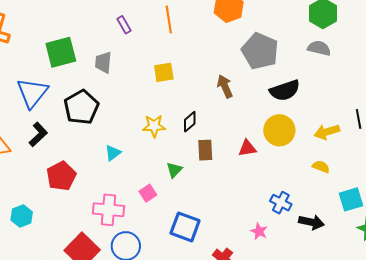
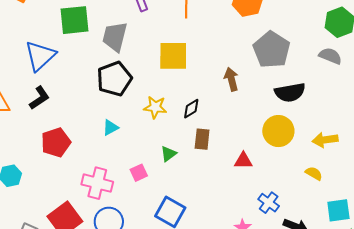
gray trapezoid: (103, 62) -> (115, 37), size x1.4
yellow square: (164, 72) -> (173, 56), size x1.5
black pentagon: (81, 107) -> (114, 79), moved
red triangle: (247, 148) -> (243, 161), moved

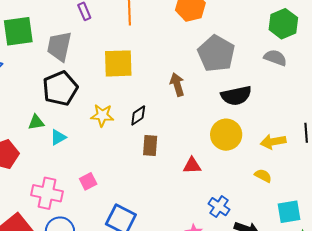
green triangle: (168, 154) -> (36, 122), moved, turned 30

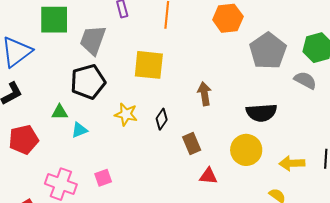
gray pentagon: (216, 54) -> (268, 51), moved
black diamond: (138, 115) -> (162, 119), turned -30
brown rectangle: (150, 145) -> (192, 143), moved, turned -35

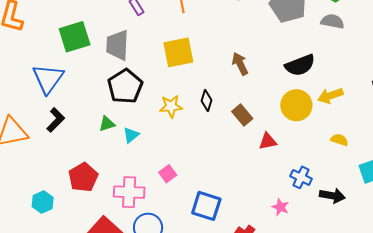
red pentagon: (24, 140) -> (83, 177), moved
yellow arrow: (292, 163) -> (330, 96), moved

